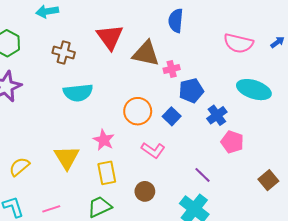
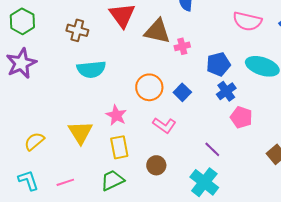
blue pentagon: (191, 91) -> (218, 64), moved

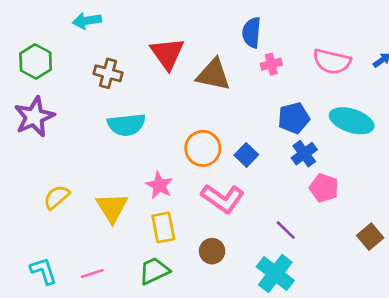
pink cross: (182, 46) -> (271, 64), moved
pink L-shape: (164, 125) -> (223, 198), size x1.4
yellow semicircle: (34, 141) -> (57, 197), moved

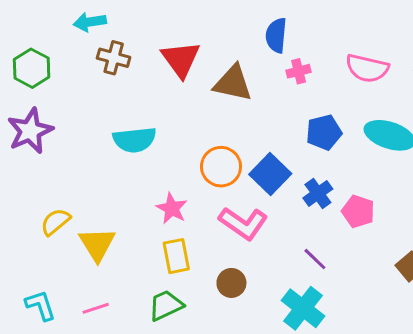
brown cross: (108, 73) -> (114, 58), moved
blue cross: (304, 154) -> (318, 193), moved
blue square: (246, 155) -> (270, 174), size x1.5
yellow triangle: (112, 208) -> (97, 244), moved

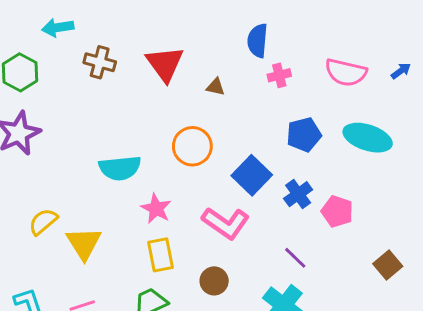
cyan arrow: (90, 22) -> (58, 28), moved
brown triangle: (233, 83) -> (216, 87), size x0.5
cyan semicircle: (134, 140) -> (120, 168), moved
orange circle: (221, 167) -> (192, 146), moved

